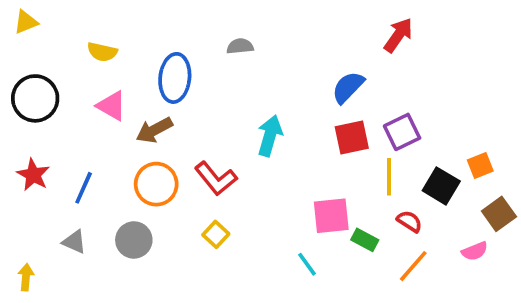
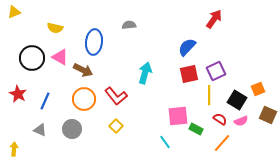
black circle: (35, 98) -> (32, 58), moved
brown arrow: (154, 130) -> (83, 70), turned -126
brown square: (499, 214) -> (268, 115), turned -30
pink semicircle: (475, 251) -> (241, 121), moved

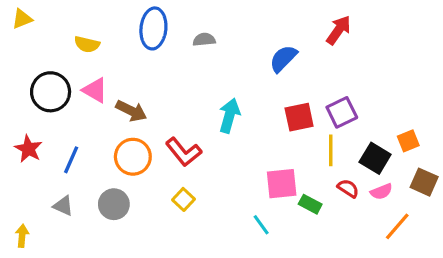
blue ellipse: (94, 42) -> (153, 28), moved
blue semicircle: (187, 47) -> (283, 59), moved
orange line: (222, 143) -> (397, 226), moved

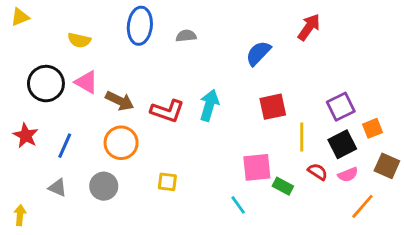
purple square: (342, 112) -> (341, 107), moved
red L-shape: (184, 152) -> (167, 111), moved, turned -32
black square: (375, 158) -> (342, 144), turned 32
yellow square: (184, 199) -> (167, 182), turned -36

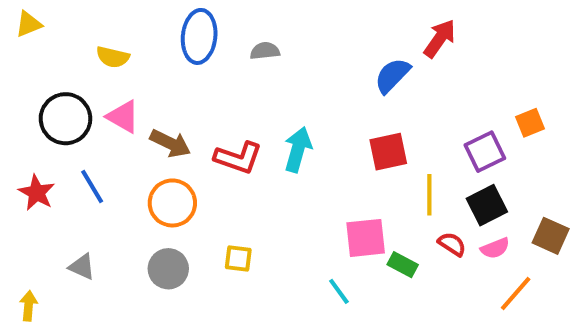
blue semicircle: (258, 53) -> (392, 76), moved
orange square: (373, 128) -> (530, 123), moved
blue line: (65, 146) -> (92, 187), moved, turned -55
gray circle: (104, 186) -> (168, 269), moved

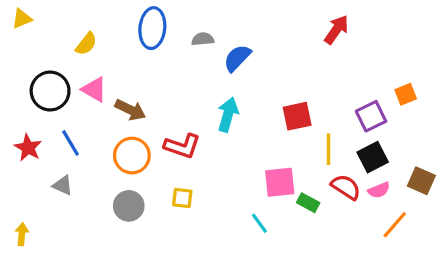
yellow semicircle: (113, 57) -> (86, 44), turned -65
blue semicircle: (392, 76) -> (237, 58), moved
red L-shape: (238, 158) -> (182, 146), moved
red semicircle: (452, 244) -> (346, 187), size x1.4
gray triangle: (82, 267) -> (63, 185), moved

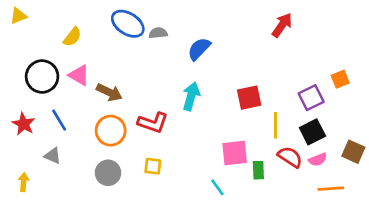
blue ellipse: (152, 28) -> (128, 24), turned -64
gray semicircle: (203, 39) -> (158, 33), moved
green rectangle: (308, 203) -> (258, 170), turned 60
orange line: (395, 225) -> (331, 189), turned 45
yellow arrow: (22, 234) -> (24, 182), moved

